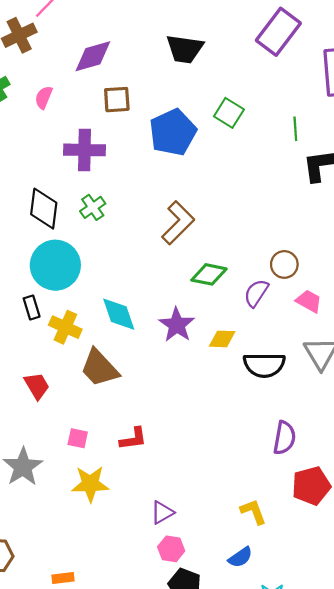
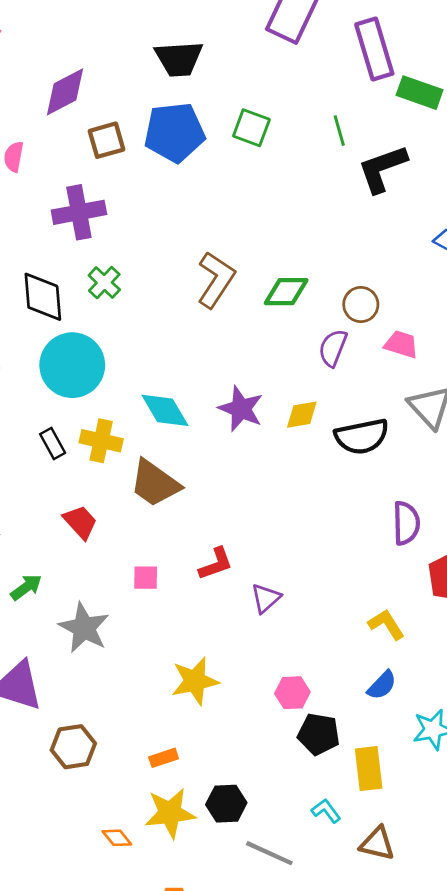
blue pentagon: (173, 132) -> (174, 132), moved, turned 30
green diamond: (209, 274) -> (286, 292), moved
black rectangle: (32, 307) -> (53, 443), moved
yellow star: (90, 484) -> (195, 681), moved
purple triangle: (162, 512) -> (266, 598), moved

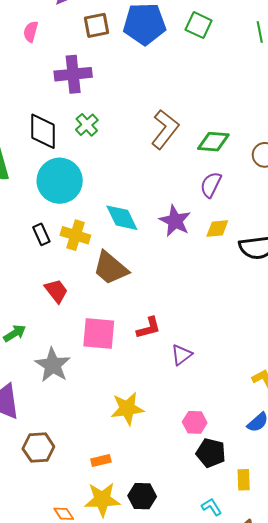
purple semicircle: (333, 348) -> (211, 185), moved
pink square: (146, 578) -> (99, 333), size x1.8
yellow rectangle: (369, 769) -> (244, 480), size x0.7

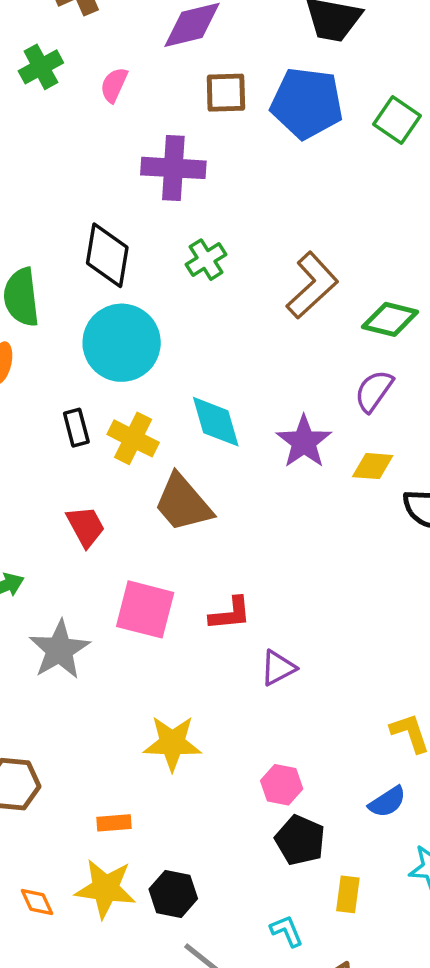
green cross: (87, 125) -> (206, 260), moved

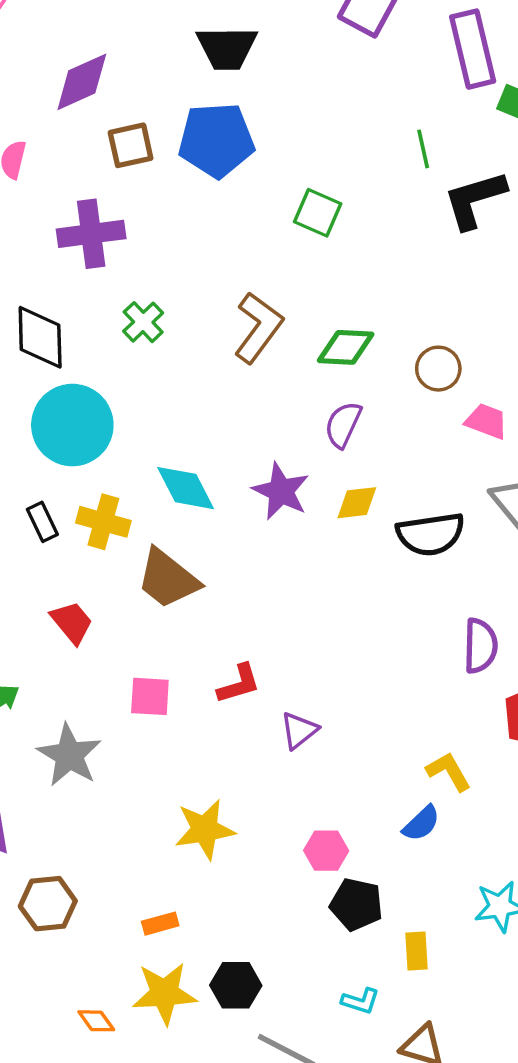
green square: (397, 120) -> (318, 213), moved
pink square: (145, 609) -> (150, 696), size x0.7
blue semicircle: (387, 802) -> (421, 823), moved
cyan L-shape: (287, 931) -> (360, 1001), turned 141

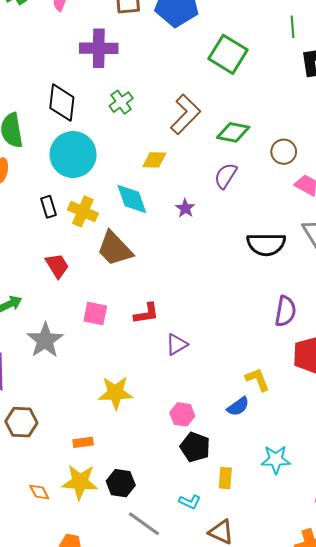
green square: (318, 213) -> (228, 54), size x1.4
purple star: (281, 491) -> (185, 208), size x0.6
yellow diamond: (357, 503) -> (154, 160), moved

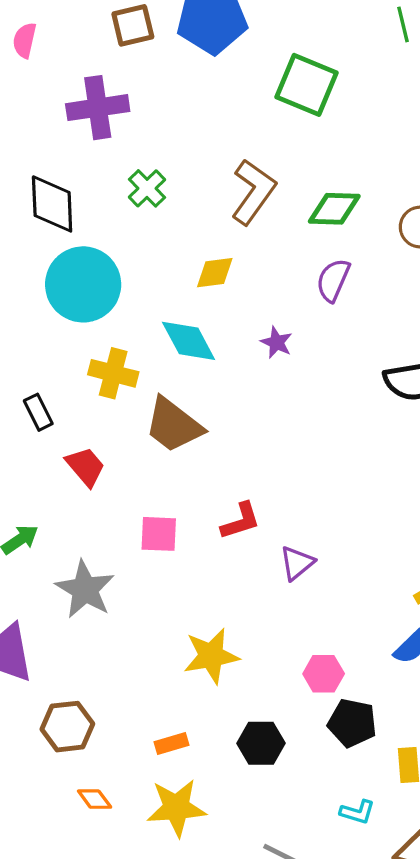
black rectangle: (49, 207) -> (38, 412), moved
black hexagon: (121, 483) -> (261, 743), moved
orange diamond: (39, 492) -> (95, 799), moved

